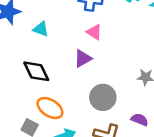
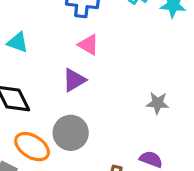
gray circle: (103, 97) -> (71, 133), moved

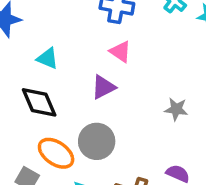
cyan triangle: (18, 42) -> (48, 58), moved
gray star: (158, 103) -> (176, 109), moved

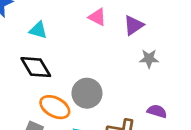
purple triangle: (103, 87) -> (134, 25), moved

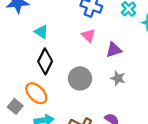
black diamond: (36, 67) -> (45, 61), moved, turned 40
gray circle: (87, 93) -> (80, 78), moved

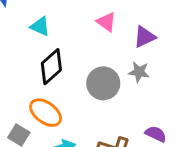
black diamond: (45, 61) -> (51, 67), turned 30
gray star: (118, 78) -> (139, 72), moved

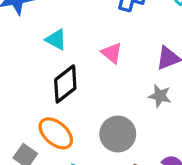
pink triangle: (106, 22) -> (112, 53), moved
gray circle: (103, 83) -> (118, 134), moved

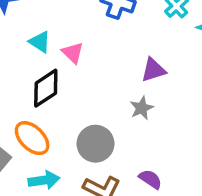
pink triangle: (112, 53) -> (73, 53), moved
gray star: (160, 96) -> (142, 108), turned 30

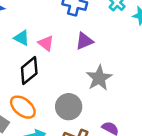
purple triangle: (153, 70) -> (84, 41), moved
gray star: (142, 108) -> (99, 78), size x1.5

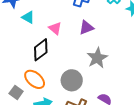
cyan triangle: (22, 38) -> (28, 17), moved

